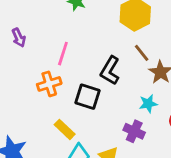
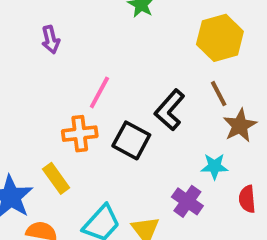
pink line: (63, 54) -> (99, 92), moved
orange cross: (49, 84) -> (80, 134), moved
yellow rectangle: (65, 129) -> (56, 178), moved

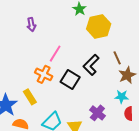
yellow hexagon: (220, 38) -> (99, 26), moved
orange cross: (80, 134) -> (44, 74), turned 30
cyan star: (214, 166) -> (122, 97), moved

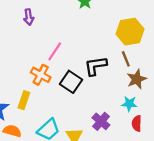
yellow hexagon: (99, 26) -> (130, 32), moved
black L-shape: (91, 65) -> (96, 66), turned 35
yellow rectangle: (30, 97) -> (24, 100), turned 49

